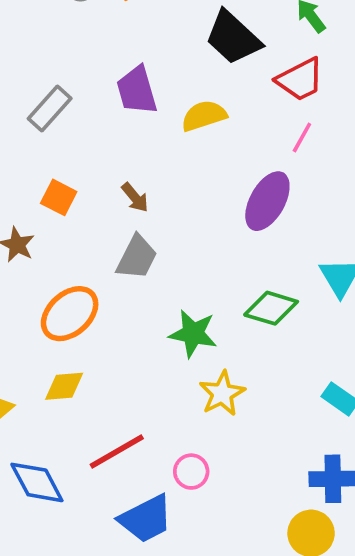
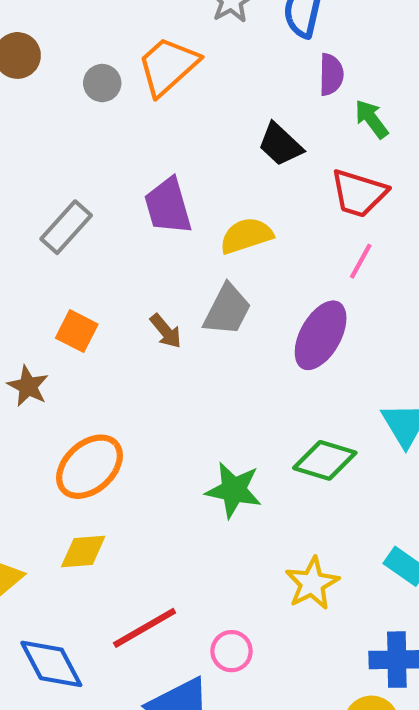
black trapezoid: (233, 38) -> (280, 145), size x0.7
red trapezoid: (300, 79) -> (359, 193), turned 44
gray trapezoid: (137, 257) -> (227, 310), moved
yellow star: (222, 393) -> (312, 583), moved

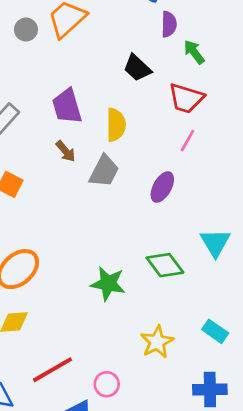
yellow semicircle: (246, 236) -> (116, 125), turned 108
brown arrow: (166, 331) -> (66, 151), moved
purple ellipse: (321, 335) -> (162, 187), size x0.7
green diamond: (325, 460) -> (165, 265), turned 36

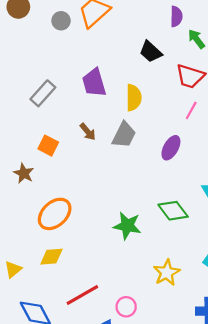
brown arrow: (66, 151) -> (88, 132), moved

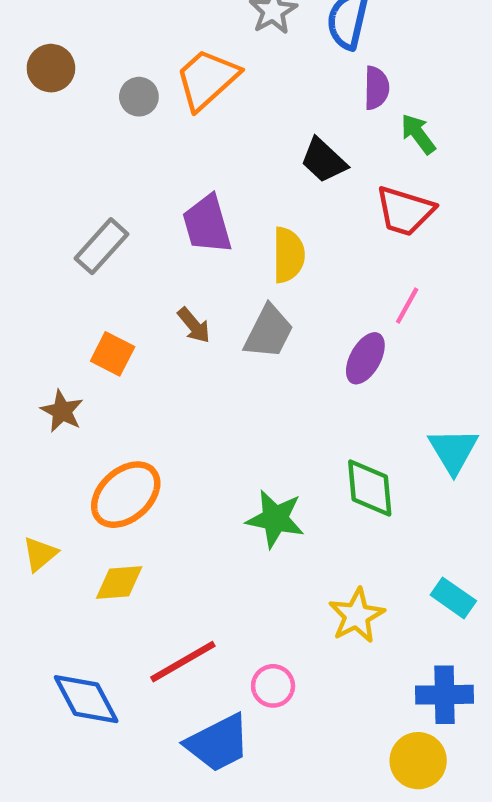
pink line: (191, 110) -> (407, 306), moved
green diamond: (173, 211) -> (370, 488), turned 32
yellow triangle: (13, 269) -> (40, 554), moved

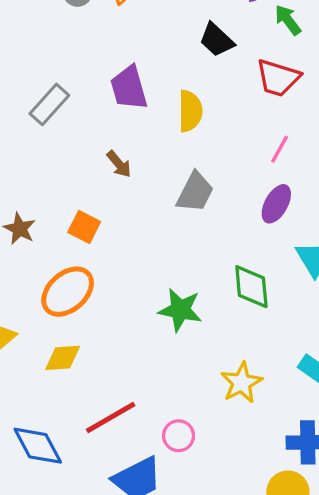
gray trapezoid: (269, 332) -> (195, 192), moved
orange square: (113, 354) -> (84, 227), moved
purple ellipse: (365, 358) -> (276, 204), moved

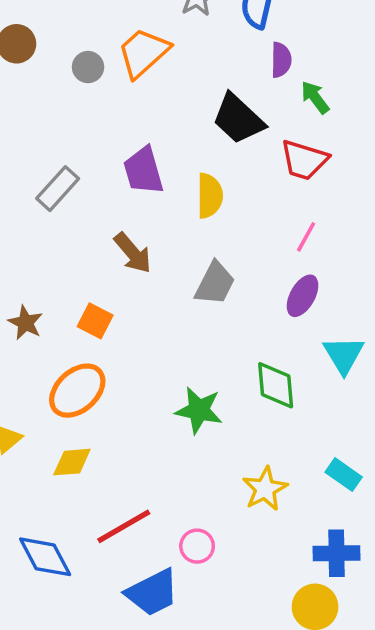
black trapezoid: (217, 40) -> (238, 119), size x1.4
brown arrow: (119, 164) -> (133, 253), size x1.4

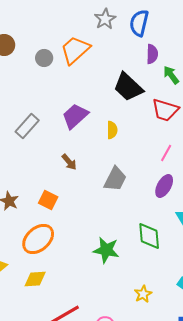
purple trapezoid: (143, 171) -> (75, 116), turned 64
yellow semicircle: (210, 196) -> (112, 130), size x0.7
brown arrow: (133, 253) -> (69, 162), size x0.7
yellow star: (265, 489) -> (143, 294), size x0.7

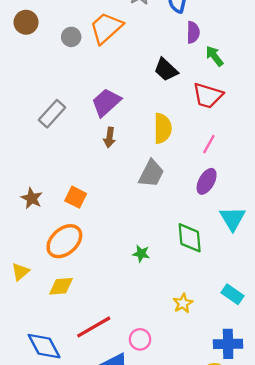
black trapezoid: (128, 87) -> (166, 70), size x0.7
yellow semicircle: (112, 130) -> (163, 128), moved, size x1.5
brown arrow: (69, 162) -> (110, 137), moved, turned 48
green star: (106, 250) -> (141, 254), size x0.6

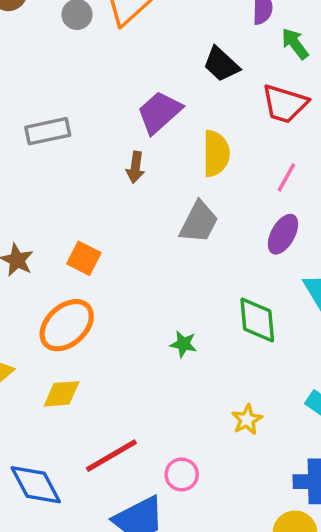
purple trapezoid: (106, 102) -> (159, 112), moved
gray rectangle: (52, 114) -> (48, 131), turned 36

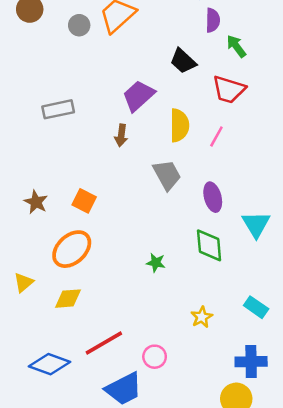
pink line: (286, 178) -> (216, 137), moved
gray trapezoid: (199, 222) -> (167, 175), turned -56
purple ellipse: (283, 234) -> (213, 197), moved, turned -44
blue diamond: (36, 485) -> (49, 364), turned -42

